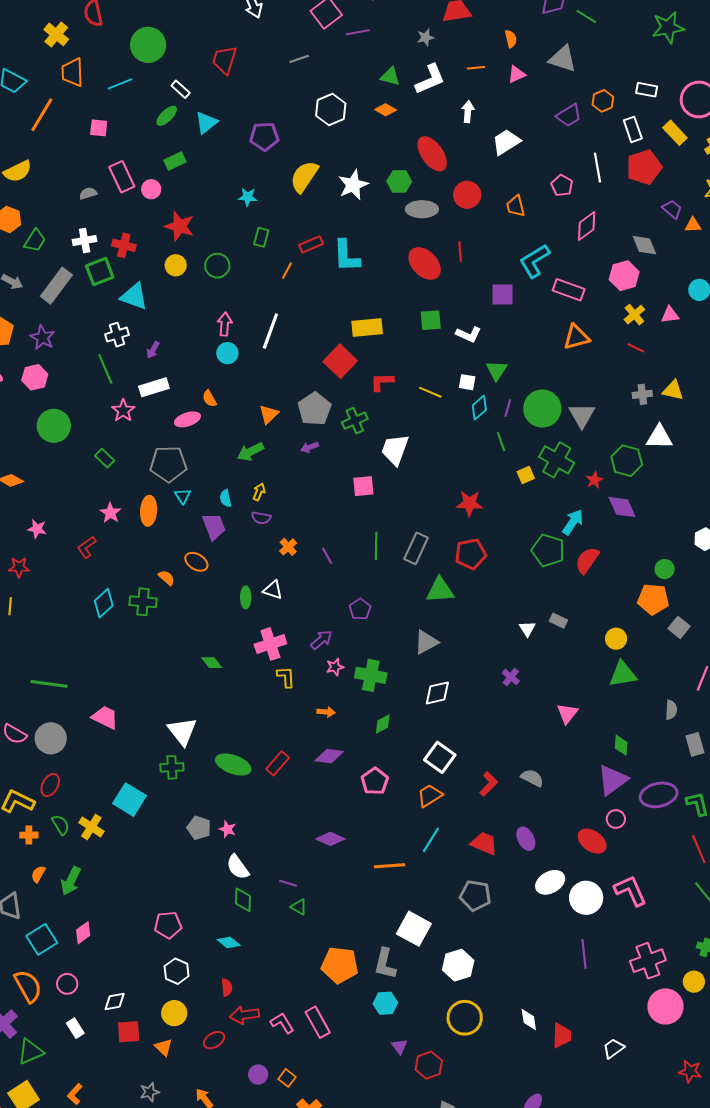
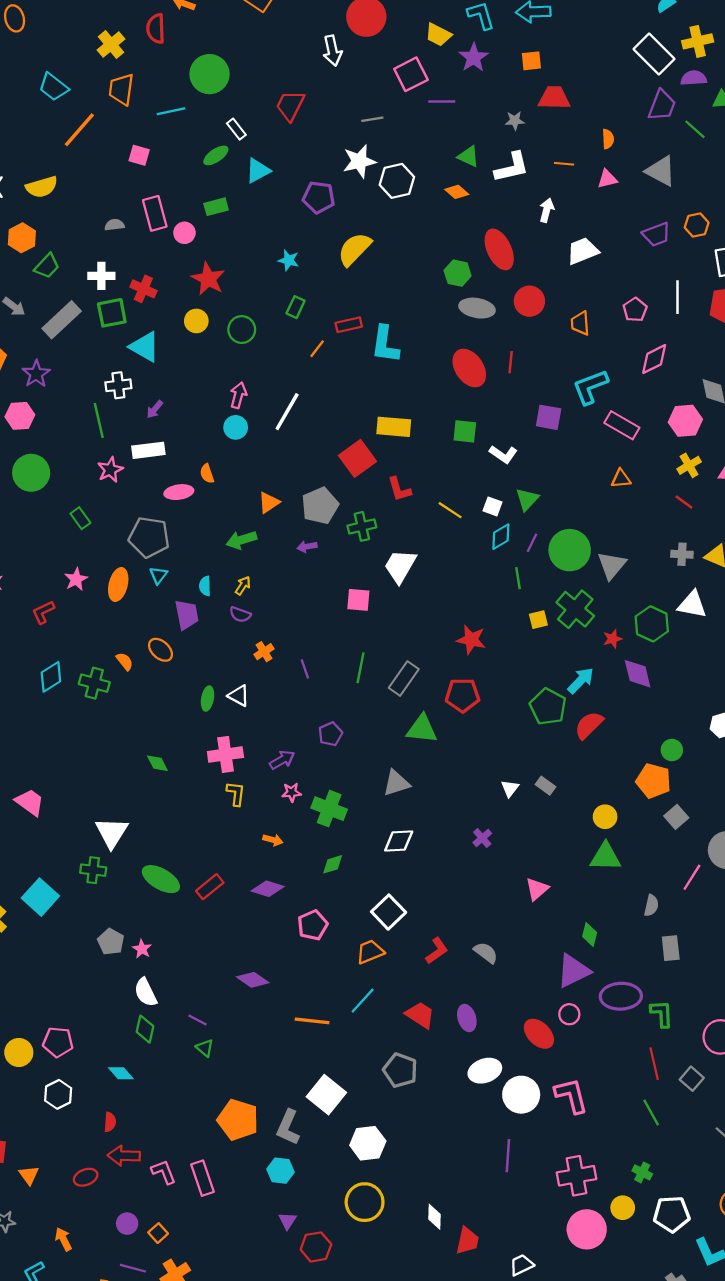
white star: (353, 185) -> (359, 161), moved
orange triangle: (576, 337) -> (621, 479), size x0.7
red L-shape: (382, 382) -> (399, 489), turned -115
yellow circle: (174, 1013) -> (19, 1052), moved

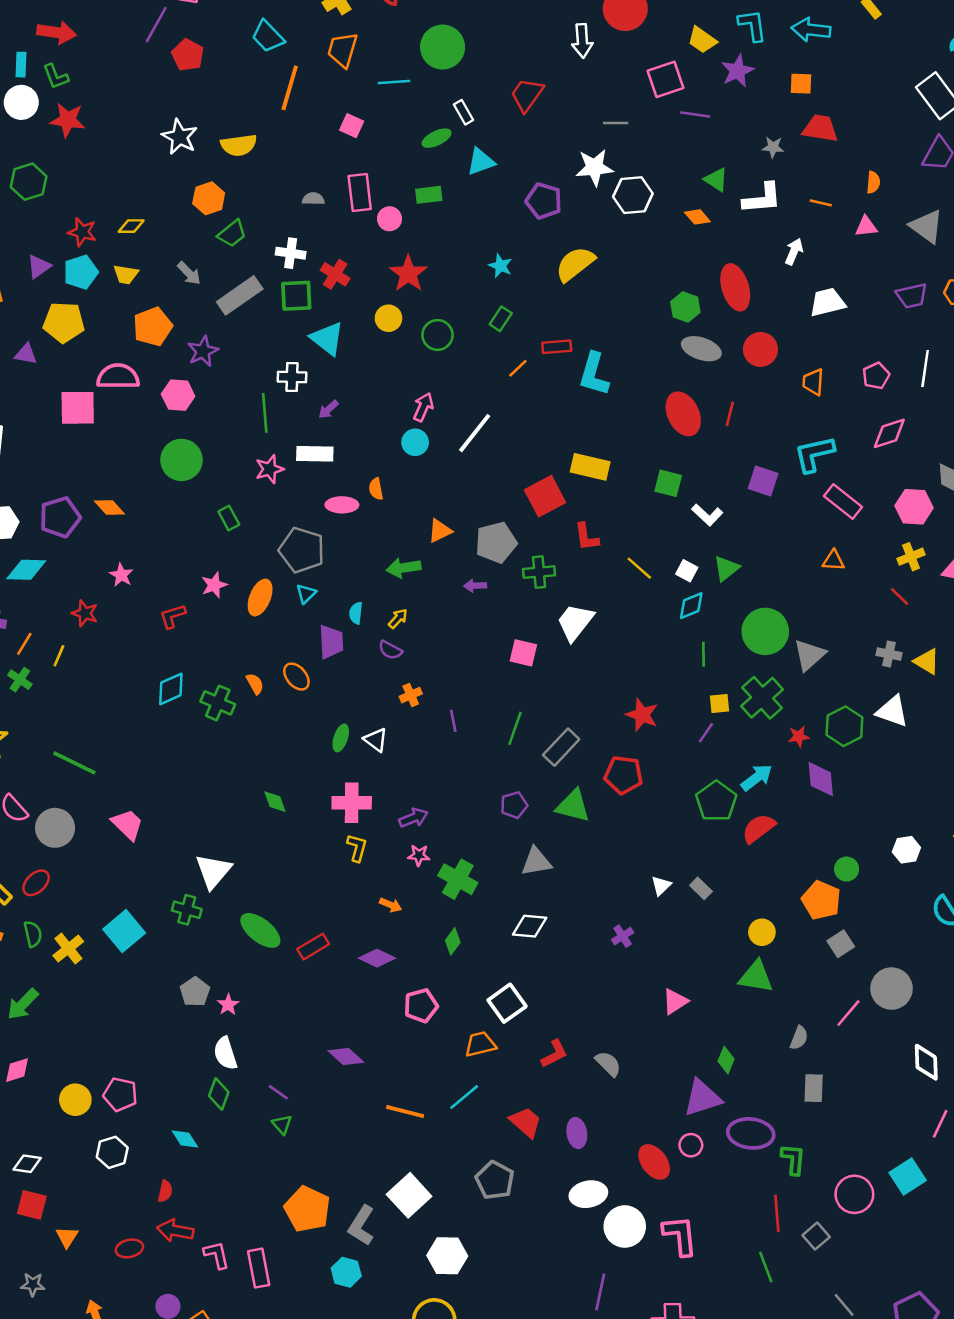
orange line: (79, 130) -> (290, 88), turned -33
purple line: (532, 543) -> (706, 733), moved
purple pentagon: (330, 734) -> (514, 805), moved
green diamond: (333, 864) -> (453, 941), turned -45

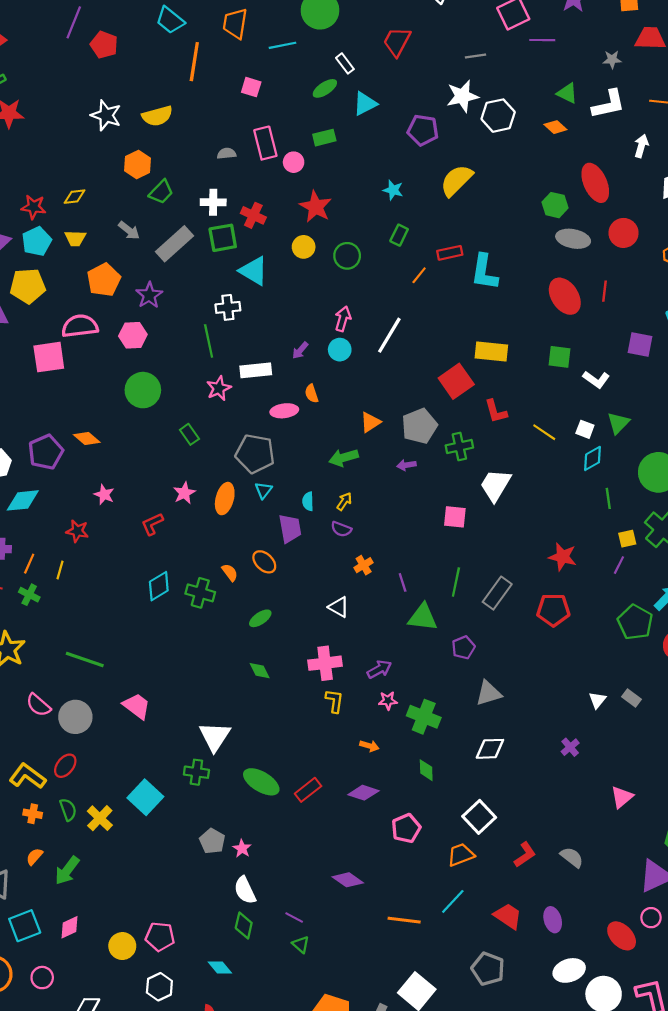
purple arrow: (328, 409) -> (300, 350), moved
green ellipse: (341, 738) -> (260, 618), moved, turned 45
green triangle: (573, 806) -> (423, 617), moved
green diamond: (453, 941) -> (426, 770), turned -30

